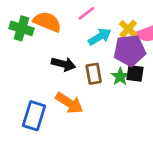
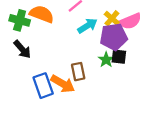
black arrow: (63, 64) -> (22, 49), moved, turned 36
brown rectangle: (94, 74) -> (78, 72), moved
blue rectangle: (34, 116) -> (43, 86), moved, turned -35

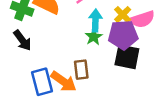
cyan arrow: (87, 26) -> (95, 21), turned -60
black square: (119, 57) -> (127, 57), size x1.5
green star: (106, 60) -> (94, 37), moved

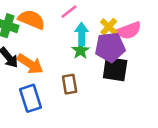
orange arrow: (64, 82) -> (30, 64), moved

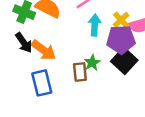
green star: (81, 51) -> (92, 63), moved
black square: (115, 69) -> (124, 61), turned 30

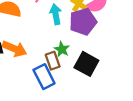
black square: (124, 61) -> (86, 64), moved
blue rectangle: (42, 83) -> (44, 77), moved

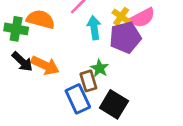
black square: (86, 64) -> (114, 104), moved

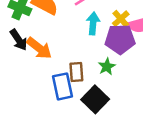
green star: (100, 68) -> (107, 67), moved

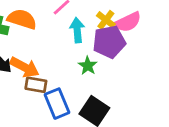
green star: (107, 67) -> (88, 66), moved
brown rectangle: (76, 72) -> (36, 85), moved, turned -66

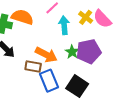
pink semicircle: (128, 22) -> (102, 19), turned 72
purple pentagon: (109, 42) -> (89, 51), moved
orange arrow: (24, 67) -> (46, 55), moved

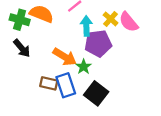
purple pentagon: (89, 51) -> (98, 43), moved
green star: (72, 52) -> (84, 67), moved
brown rectangle: (33, 67) -> (49, 83), moved

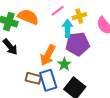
yellow cross: (111, 19) -> (79, 16), moved, turned 32
orange arrow: (65, 57) -> (48, 55), turned 85

